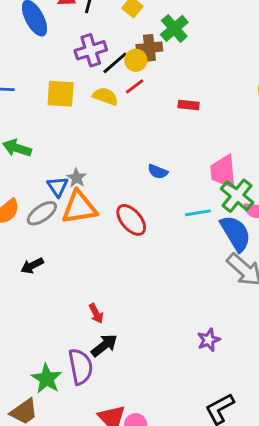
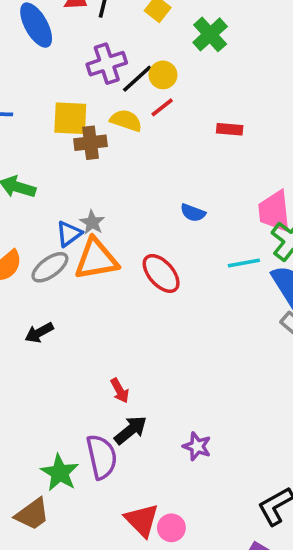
brown cross: (149, 48) -> (90, 143), moved
blue triangle: (58, 187) -> (69, 234), turned 30
purple star: (209, 340) -> (197, 446), moved, turned -30

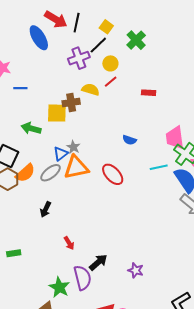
black line: (137, 79) -> (98, 45), moved
yellow square: (70, 118) -> (57, 113), moved
black arrow: (39, 333) -> (46, 209), turned -35
red arrow: (120, 391) -> (69, 243), moved

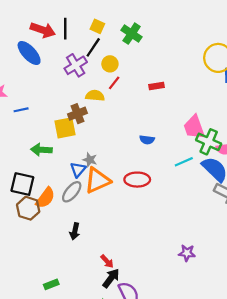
red ellipse: (113, 174) -> (137, 180), turned -35
black arrow: (98, 262) -> (111, 278), moved
purple star: (136, 270) -> (187, 253), moved

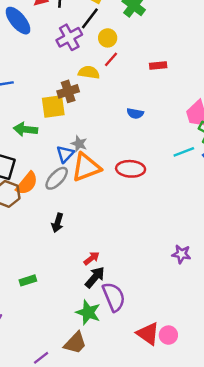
blue semicircle: (147, 140) -> (135, 113), moved
red arrow: (107, 261) -> (92, 258), turned -88

